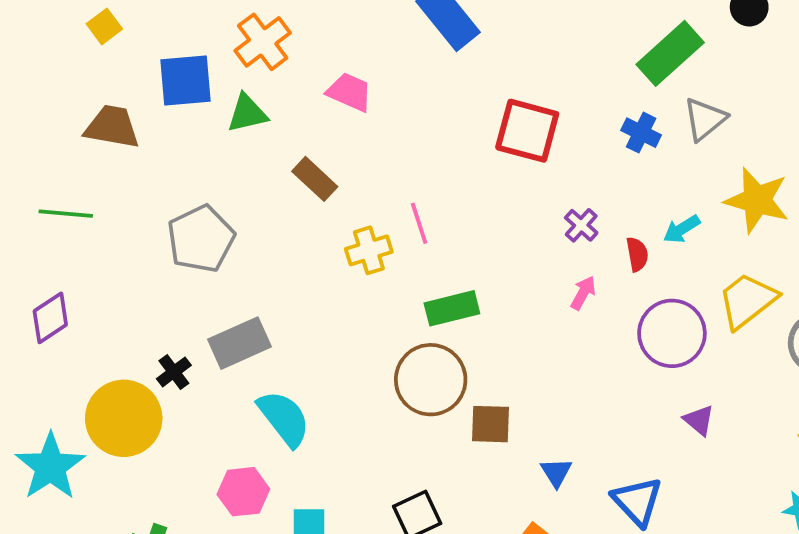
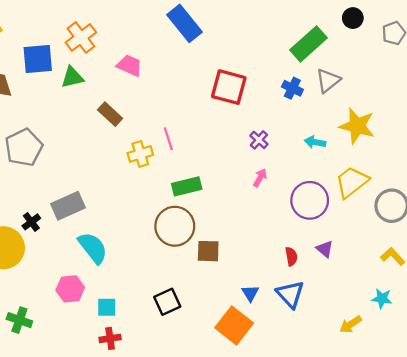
cyan arrow: (682, 229) -> (315, 142), turned 42
gray pentagon: (201, 239) -> (24, 147), moved
red semicircle: (637, 254) -> (291, 256), moved
blue triangle: (556, 472) -> (250, 293), moved

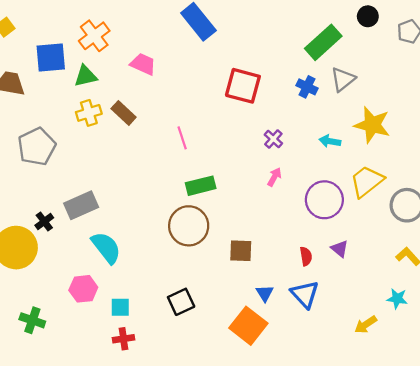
yellow cross: (140, 154) -> (89, 113), moved
brown square: (208, 251) -> (241, 251), moved

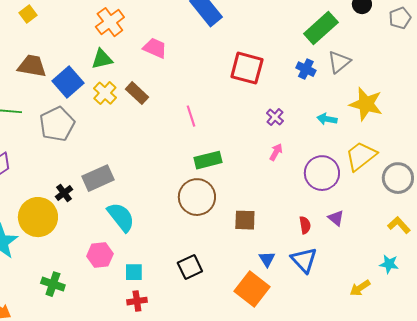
blue square: (51, 58) -> (68, 82), moved, turned -36
yellow cross: (89, 113) -> (105, 93), turned -30

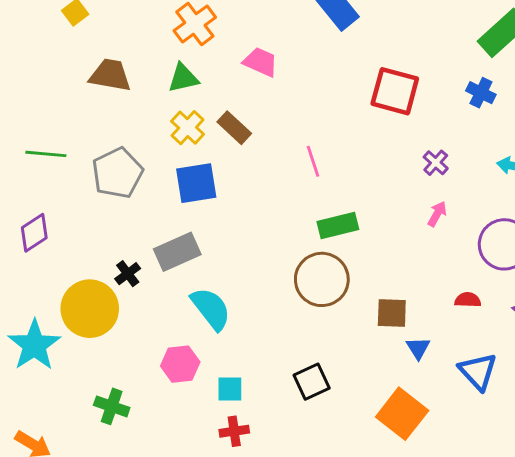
brown trapezoid: (32, 66) -> (110, 75), moved
blue square: (68, 82) -> (196, 183), moved, turned 32
red semicircle: (305, 225) -> (468, 300), moved, turned -78
blue triangle: (267, 259) -> (418, 348), moved

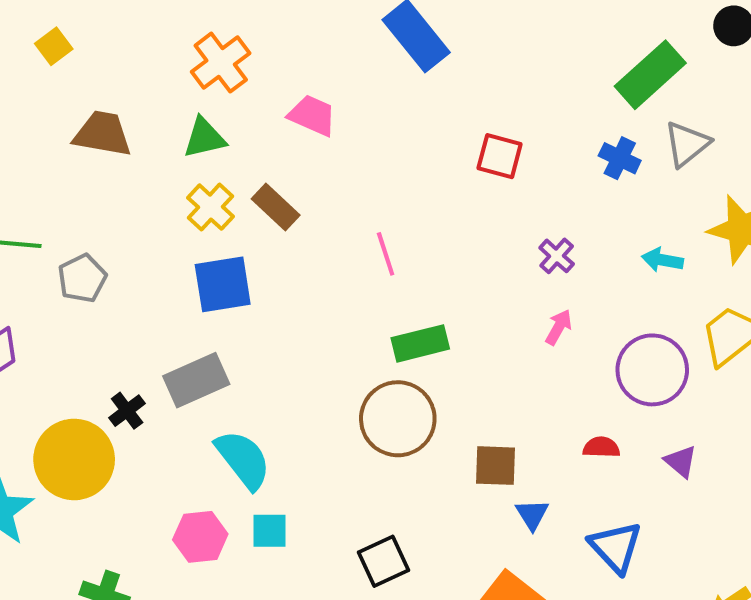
red square: (395, 91) -> (500, 156), size x0.7
gray pentagon: (117, 173) -> (82, 278), moved, size x0.7
cyan square: (230, 389) -> (270, 531), moved

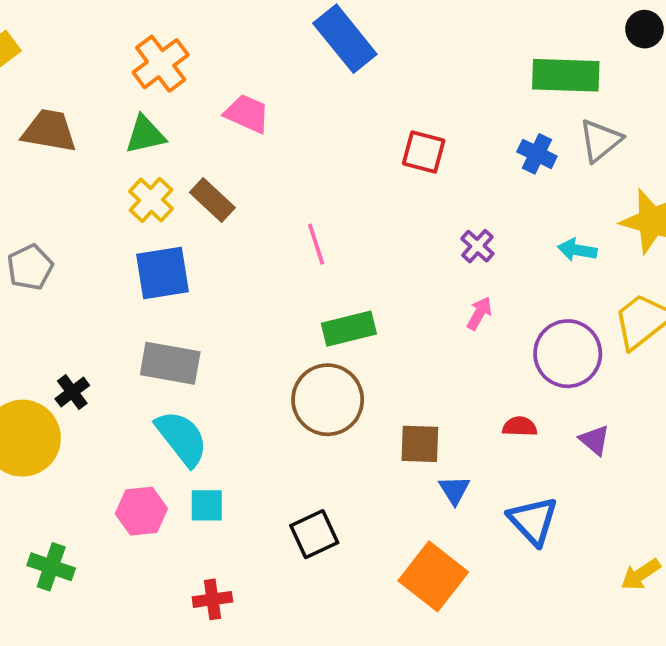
green rectangle: (650, 75) -> (566, 75), turned 44
gray rectangle: (196, 380) -> (170, 363), moved, turned 34

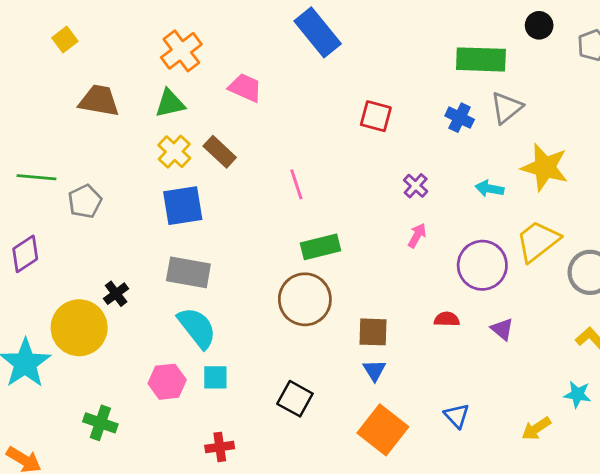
blue triangle: (454, 490) -> (374, 370), moved
blue triangle: (533, 521) -> (457, 416), moved, size x0.7
black square: (314, 534) -> (295, 399), turned -36

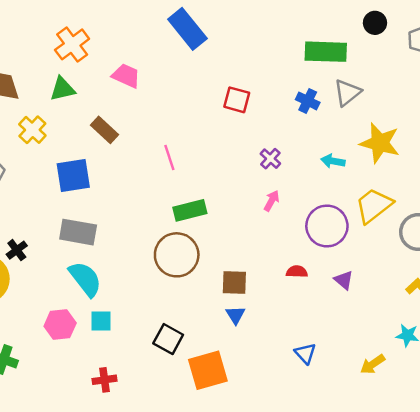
yellow cross: (174, 152) -> (32, 130), moved
orange square: (383, 430) -> (208, 370), moved, turned 36

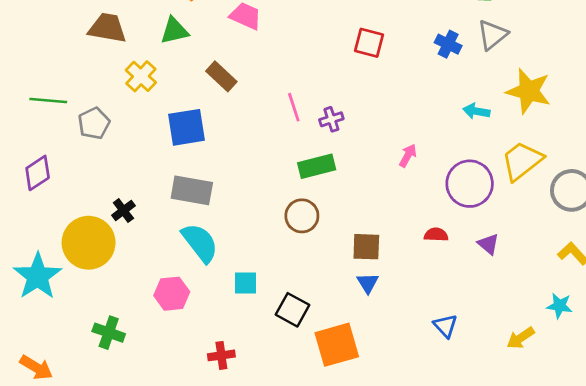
purple cross: (270, 159) -> (331, 119), moved, turned 30
brown circle: (177, 255) -> (302, 216), size x0.7
cyan square: (101, 321) -> (246, 283), moved

